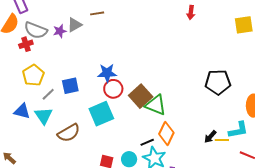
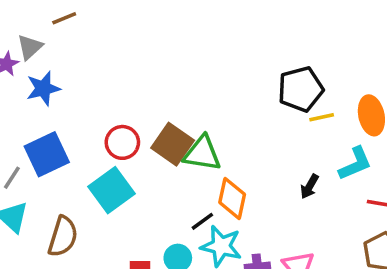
blue star: (107, 73) -> (43, 88), moved
blue square: (70, 86) -> (47, 154), size x1.4
brown semicircle: (69, 133) -> (63, 236), turned -30
yellow line: (222, 140) -> (322, 117), moved

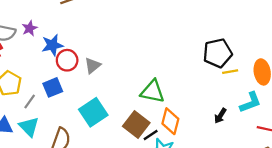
gray triangle: (30, 47) -> (93, 65), moved
red circle: (122, 142) -> (67, 60), moved
brown square: (173, 144) -> (136, 124), moved
blue square: (47, 154) -> (53, 87), size x0.7

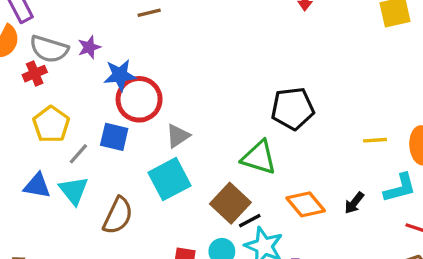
black pentagon: (218, 53) -> (293, 109), moved
red circle: (67, 60) -> (139, 99), size x1.4
gray triangle: (93, 65) -> (178, 136), moved
blue square: (53, 87) -> (114, 137), turned 30
orange diamond: (170, 121) -> (306, 204), moved, turned -60

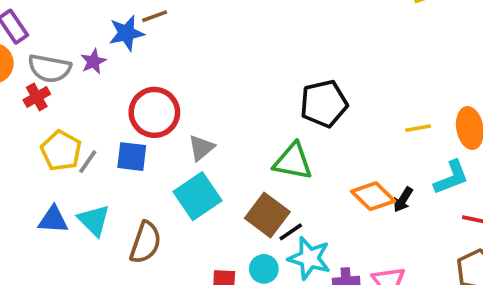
blue star: (120, 75) -> (126, 33), moved
gray line: (78, 154) -> (88, 162), moved
orange diamond: (306, 204) -> (373, 196), moved

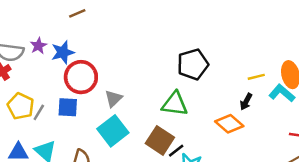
blue star: (126, 33) -> (63, 52), moved
cyan L-shape: (451, 177) -> (282, 93), moved, turned -115
black arrow: (403, 200) -> (246, 102), moved

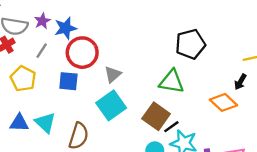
gray line: (39, 112) -> (42, 51), moved

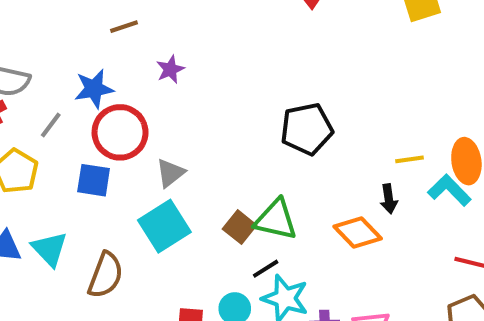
purple star: (42, 21) -> (170, 69), moved
green triangle: (172, 82) -> (276, 220), moved
black arrow: (240, 82) -> (389, 199), turned -42
brown square: (156, 116) -> (240, 227), moved, size x0.7

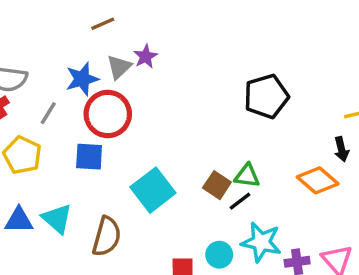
gray triangle: (170, 173) -> (119, 67), moved
green triangle: (276, 220) -> (247, 176), size x0.7
black line: (266, 269) -> (240, 201), moved

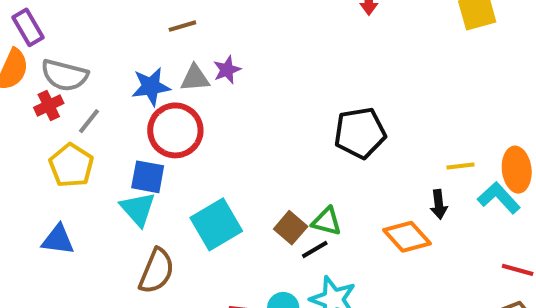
gray triangle: (119, 67) -> (195, 78), turned 32
gray line: (48, 113) -> (89, 121), moved
cyan triangle: (57, 219) -> (138, 209), moved

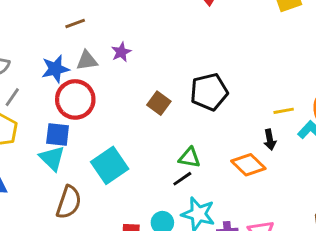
purple star: (227, 70) -> (121, 52), moved
brown square: (291, 228) -> (159, 103), moved

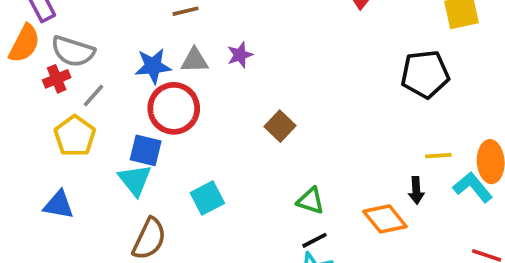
black pentagon: (209, 92) -> (425, 74), moved
cyan square: (110, 165) -> (207, 198), size x0.7
black line: (182, 179) -> (314, 240), moved

